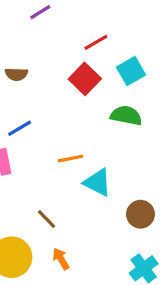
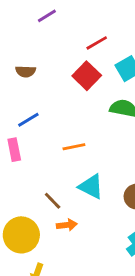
cyan triangle: (98, 182) -> (91, 187), moved
orange arrow: (61, 259) -> (67, 225), moved, turned 114

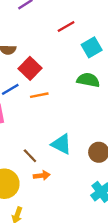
red square: (87, 76) -> (30, 68), moved
orange line: (74, 147) -> (39, 95), moved

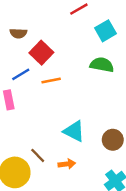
brown line: (30, 156) -> (38, 155), moved
orange arrow: (42, 176) -> (67, 164), moved

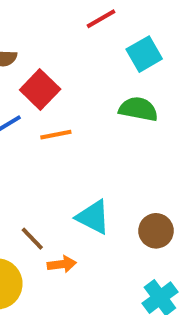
brown line: (38, 155) -> (32, 239), moved
orange arrow: (67, 164) -> (62, 264), moved

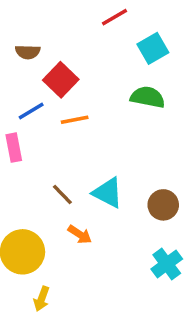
brown line: (32, 239) -> (62, 194), moved
orange arrow: (62, 264) -> (80, 234), turned 40

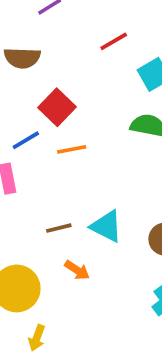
brown semicircle: (28, 52) -> (22, 58), moved, size x1.4
brown line: (62, 194) -> (59, 228), turned -60

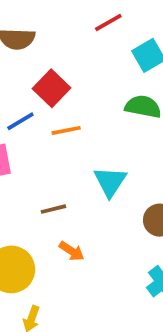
cyan triangle: (106, 226) -> (110, 182), moved, turned 36

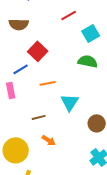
orange line: (66, 130) -> (48, 83), moved

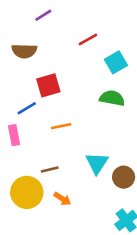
red square: (38, 51) -> (48, 85), turned 30
cyan triangle: (70, 102) -> (97, 163), moved
yellow circle: (16, 150) -> (27, 192), moved

